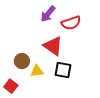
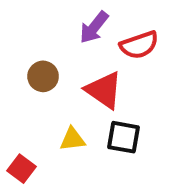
brown circle: (22, 61) -> (43, 76), moved

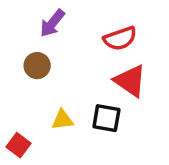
purple arrow: (94, 27) -> (52, 23), moved
red triangle: (104, 90) -> (130, 81), moved

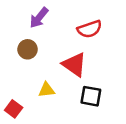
red triangle: (130, 81) -> (74, 65), moved
black square: (106, 118) -> (91, 96), moved

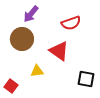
brown circle: (28, 49) -> (22, 39), size x1.5
black square: (91, 96) -> (86, 79), moved

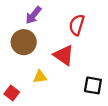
red semicircle: (71, 23) -> (77, 25), turned 126

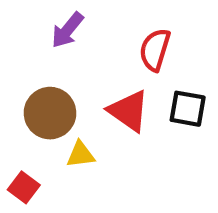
brown circle: (24, 42) -> (50, 113), moved
black square: (93, 85) -> (188, 109), moved

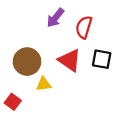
purple arrow: (67, 30) -> (55, 18), moved

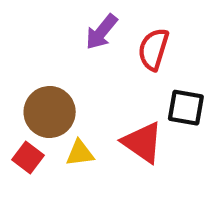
red triangle: (70, 60) -> (143, 142), moved
red square: (13, 102) -> (28, 157), moved

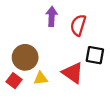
purple arrow: (101, 32) -> (52, 16), turned 144

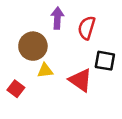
brown circle: (25, 57) -> (33, 46), moved
yellow triangle: (41, 78) -> (45, 70), moved

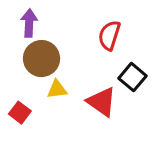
purple arrow: (57, 18) -> (29, 23), moved
black square: (105, 61) -> (133, 77), turned 30

